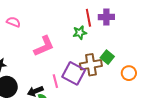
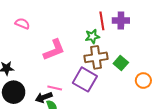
brown cross: (91, 65) -> (96, 57), moved
pink line: (55, 81) -> (55, 88), moved, turned -64

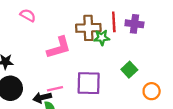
brown cross: (96, 57) -> (88, 28), moved
purple square: (85, 79) -> (89, 83), turned -35
pink line: (55, 88) -> (55, 89), turned -32

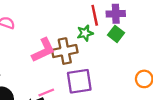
brown cross: (88, 28) -> (65, 51), moved
green square: (129, 70) -> (116, 34), moved

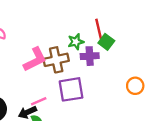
purple cross: (116, 14) -> (90, 56), moved
red line: (95, 15) -> (99, 29), moved

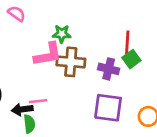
green star: (76, 42) -> (62, 34), moved
purple square: (71, 89) -> (108, 108), moved

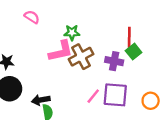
brown cross: (71, 62) -> (81, 57), turned -30
pink line: (38, 101) -> (93, 96), moved, turned -42

